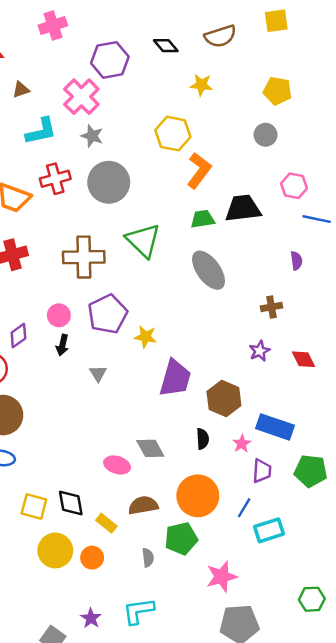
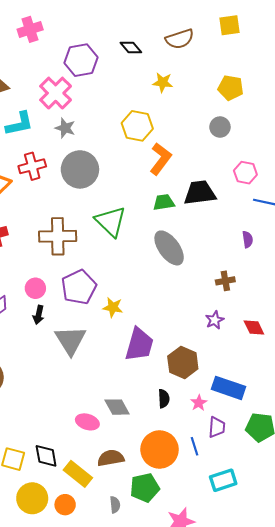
gray triangle: (98, 374) -> (70, 340), size x2.0
blue line: (244, 508) -> (195, 446), moved, turned -48
yellow rectangle: (106, 523) -> (78, 474), size x1.5

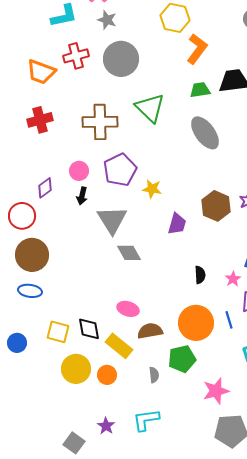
purple trapezoid: (139, 344) -> (177, 224), size x0.7
brown hexagon: (183, 363) -> (216, 206), moved
gray diamond: (117, 407) -> (129, 253), moved
pink ellipse: (87, 422) -> (128, 309), moved

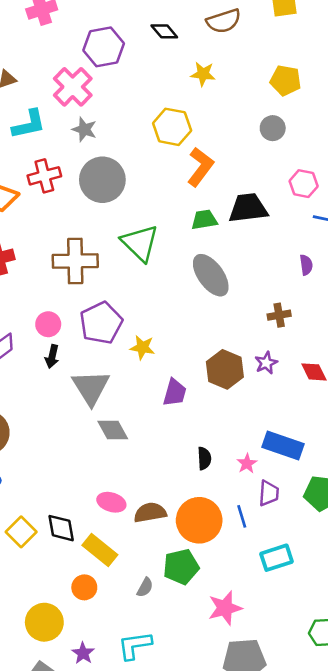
brown semicircle: (150, 331) -> (150, 513), moved
yellow square: (58, 332) -> (21, 532), turned 30
yellow circle: (76, 369) -> (44, 622), moved
gray semicircle: (154, 375) -> (145, 587), turned 35

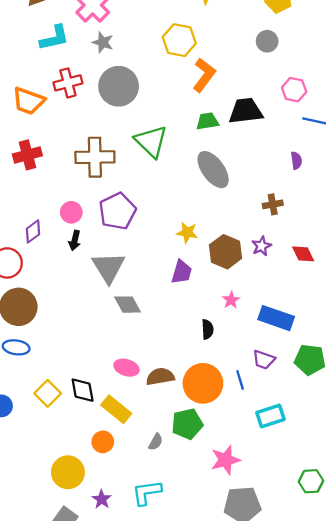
yellow star: (142, 347) -> (187, 233), moved
pink star: (247, 464) -> (231, 300), moved
purple trapezoid: (269, 493) -> (264, 360), turned 105

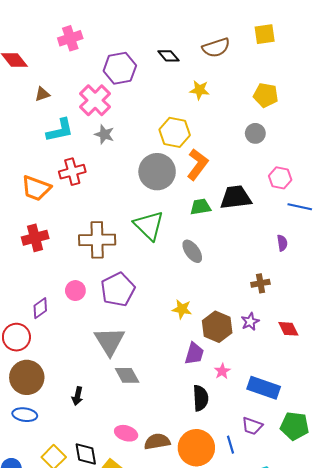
gray circle: (119, 86) -> (157, 172), moved
gray ellipse: (213, 170) -> (192, 251), moved, size x0.7
black arrow: (75, 240) -> (77, 396), moved
purple trapezoid: (182, 272) -> (194, 354), moved
black semicircle: (207, 329) -> (201, 398), size x1.4

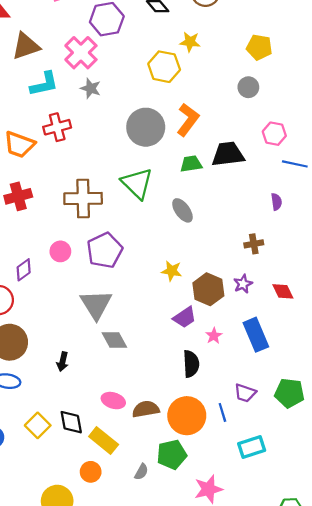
brown triangle: (42, 94) -> (26, 46), size x1.8
yellow hexagon: (175, 132) -> (164, 67), moved
purple trapezoid: (194, 354) -> (185, 317), turned 40
blue rectangle: (264, 388) -> (256, 335), moved, turned 48

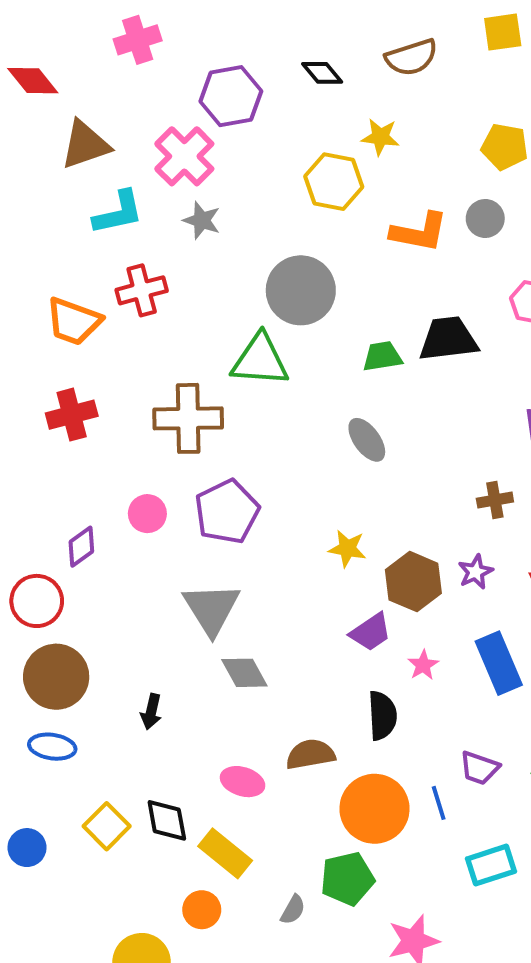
orange L-shape: (188, 120) -> (419, 232), moved, turned 64
green triangle: (137, 183) -> (260, 360), moved, turned -40
brown semicircle: (146, 409) -> (310, 754), moved

